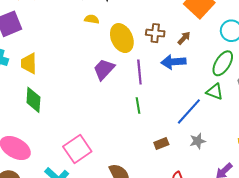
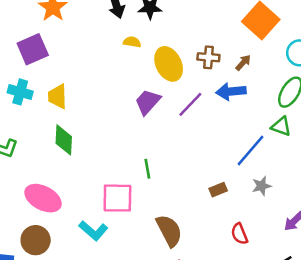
purple line: (139, 72) -> (190, 104), turned 50
green line: (138, 106) -> (147, 169), moved
pink square: (77, 149) -> (117, 198), turned 36

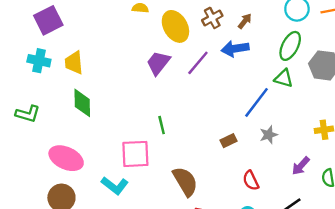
brown cross: (208, 57) -> (212, 18), turned -30

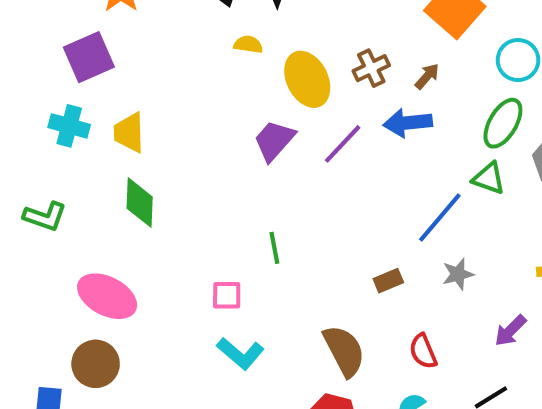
pink square: (135, 154) -> (227, 295), size x0.6
brown semicircle: (185, 181) -> (344, 351), moved
cyan L-shape: (115, 186) -> (241, 353), moved

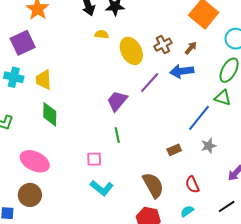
purple trapezoid: (274, 140) -> (117, 101), moved

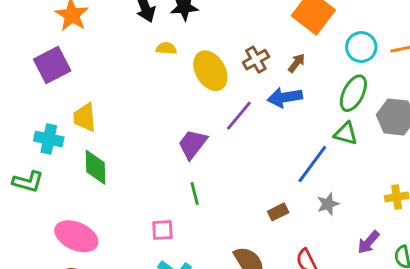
cyan cross: (14, 77) -> (49, 139), moved

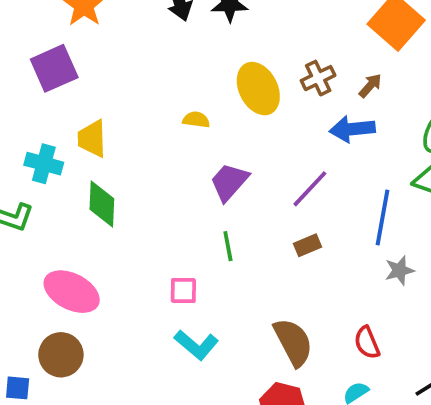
yellow semicircle: (166, 48) -> (196, 120), moved
purple line: (239, 116) -> (310, 189), moved
blue line: (312, 164) -> (382, 217), turned -30
brown rectangle: (278, 212) -> (307, 245), moved

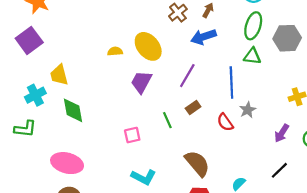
yellow ellipse: (258, 89) -> (148, 46), moved
cyan cross: (44, 164) -> (35, 95), turned -30
green line: (228, 246) -> (167, 120), moved
pink square: (183, 290) -> (132, 135), moved
red semicircle: (367, 343) -> (225, 122), moved

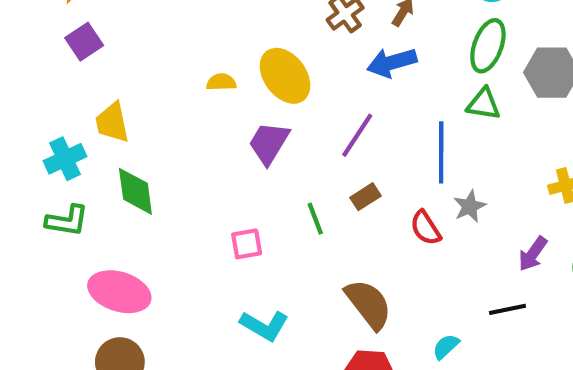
purple square: (29, 40) -> (84, 42), moved, size x0.7
green L-shape: (25, 129) -> (67, 221), moved
black line: (279, 170) -> (508, 309), moved, turned 30

